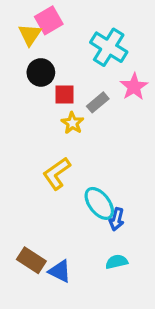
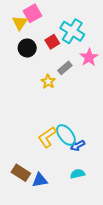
red square: (65, 95) -> (52, 42), moved, turned -32
yellow L-shape: (57, 173) -> (47, 137), moved
blue arrow: (117, 219) -> (77, 145), turned 48
blue triangle: (60, 271) -> (40, 180), turned -35

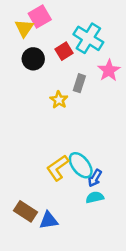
gray rectangle: (65, 68) -> (79, 83), turned -32
blue arrow: (77, 145) -> (95, 178), turned -32
cyan semicircle: (77, 174) -> (95, 197), moved

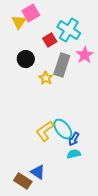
black circle: (33, 59) -> (26, 59), moved
gray rectangle: (79, 83) -> (62, 65), size x1.6
brown rectangle: (26, 211) -> (23, 181), moved
blue triangle: (49, 220) -> (38, 172), turned 42

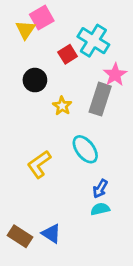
gray rectangle: (62, 65) -> (100, 99), moved
cyan ellipse: (63, 129) -> (85, 149), moved
yellow L-shape: (45, 131) -> (39, 164), moved
brown rectangle: (23, 181) -> (20, 236), moved

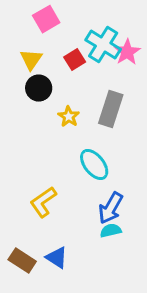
yellow triangle: (25, 30) -> (31, 60), moved
pink star: (115, 75) -> (127, 52), moved
yellow L-shape: (39, 164) -> (43, 202), moved
blue arrow: (100, 189) -> (111, 208), size x1.5

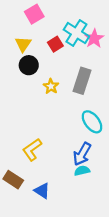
cyan ellipse: (94, 164) -> (92, 122), moved
brown rectangle: (22, 260) -> (13, 180), moved

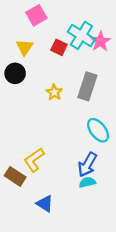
red square: (55, 44) -> (59, 47), turned -32
black circle: (29, 65) -> (15, 73), moved
brown rectangle: (13, 180) -> (15, 176), moved

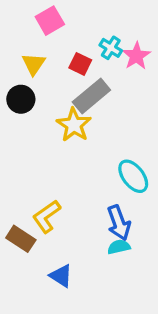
cyan cross: (81, 35) -> (111, 48), size x0.6
gray rectangle: (87, 86) -> (91, 96), moved, turned 32
yellow star: (54, 92) -> (74, 125), size x1.5
blue arrow: (87, 165) -> (119, 223), turned -50

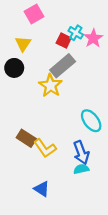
red square: (80, 64) -> (64, 40), moved
yellow L-shape: (47, 216) -> (45, 148), moved, turned -90
brown rectangle: (21, 239) -> (26, 138), moved

